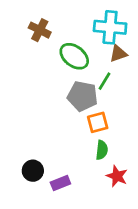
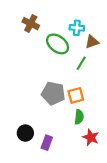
cyan cross: (110, 27) -> (77, 28), moved, size x0.6
gray pentagon: (82, 96) -> (53, 93), moved
purple rectangle: (60, 183) -> (47, 143), turned -48

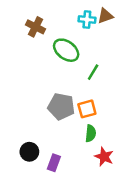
cyan cross: (77, 28) -> (87, 20), moved
brown triangle: (92, 42) -> (105, 16), moved

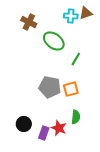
green semicircle: (91, 133) -> (76, 117), moved
red star: (104, 157) -> (59, 128), moved

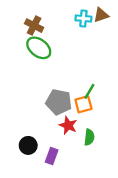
green ellipse: (54, 41) -> (39, 48), moved
green line: (76, 59) -> (89, 91), moved
red star: (59, 128) -> (68, 125), moved

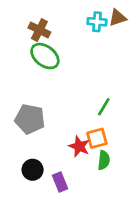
gray pentagon: (59, 102) -> (30, 119), moved
orange square: (83, 104) -> (97, 138), moved
purple rectangle: (52, 156) -> (60, 182), turned -42

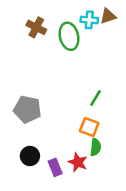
green ellipse: (45, 56) -> (69, 36), moved, turned 40
orange square: (97, 138) -> (89, 127), turned 36
red star: (79, 146) -> (78, 162), moved

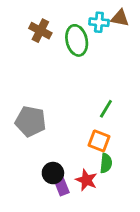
brown triangle: (108, 16) -> (120, 18), turned 30
black circle: (30, 156) -> (53, 173), moved

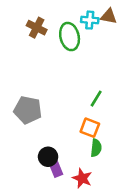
red star: (86, 180) -> (82, 178), moved

